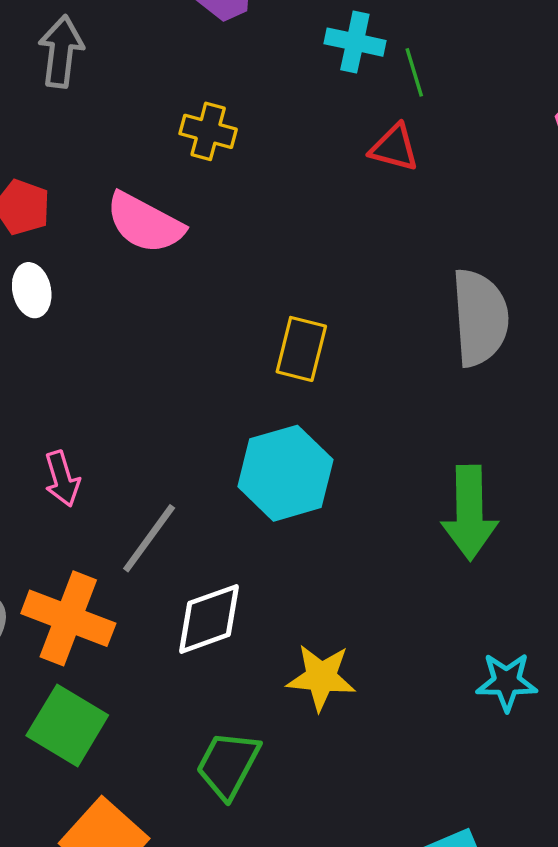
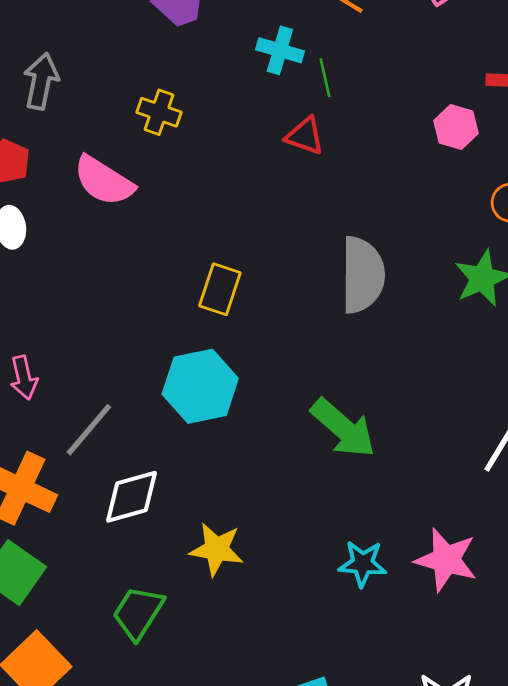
gray arrow: (61, 51) -> (41, 81), moved
green arrow: (470, 513) -> (343, 428), turned -52

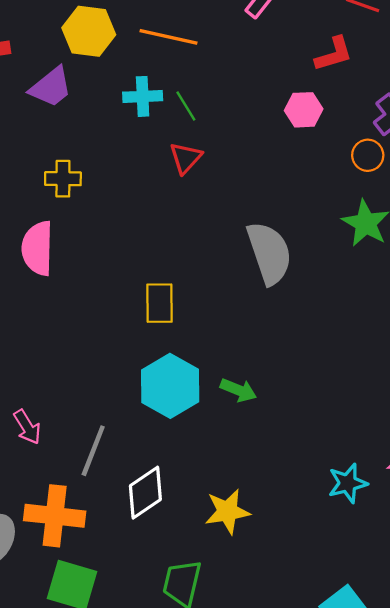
red triangle: (305, 136) -> (186, 158), turned -48
pink semicircle: (104, 181) -> (38, 248), turned 78
green arrow: (343, 428) -> (238, 390), moved, size x0.6

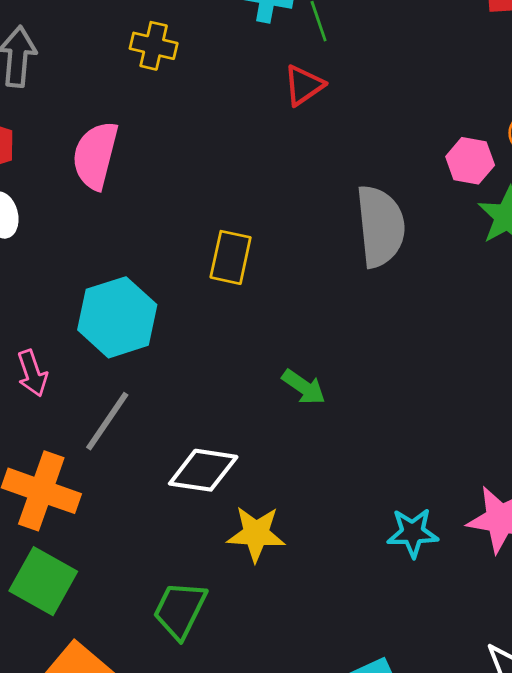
pink hexagon: (304, 110) -> (470, 161), moved
yellow cross: (63, 179) -> (154, 46), moved
cyan hexagon: (170, 386) -> (117, 317), moved
white diamond: (145, 493) -> (203, 470), moved, turned 30

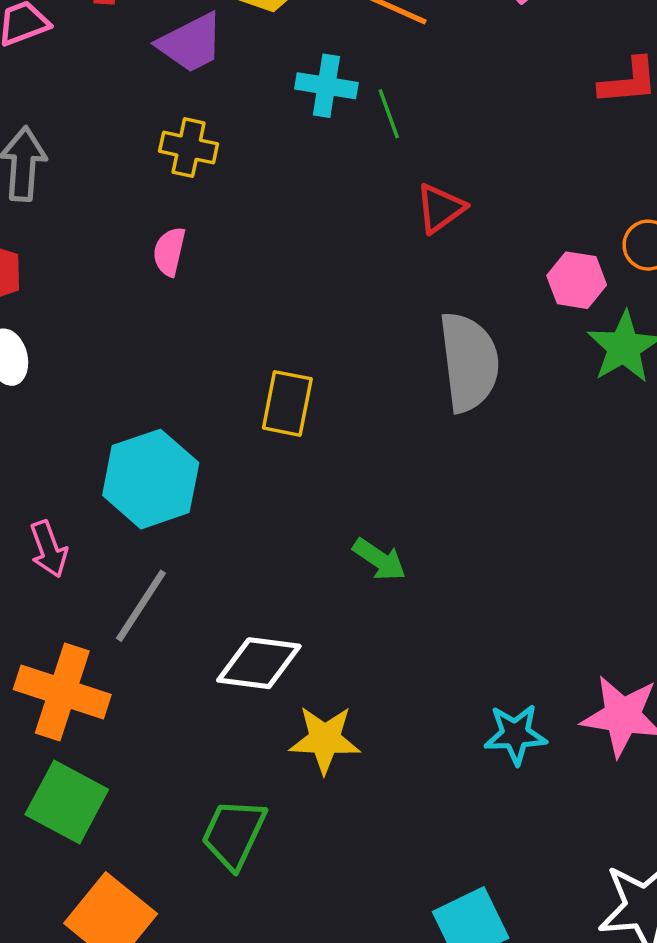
red triangle: (304, 85) -> (440, 208), moved
pink semicircle: (95, 155) -> (169, 252), moved, size x0.6

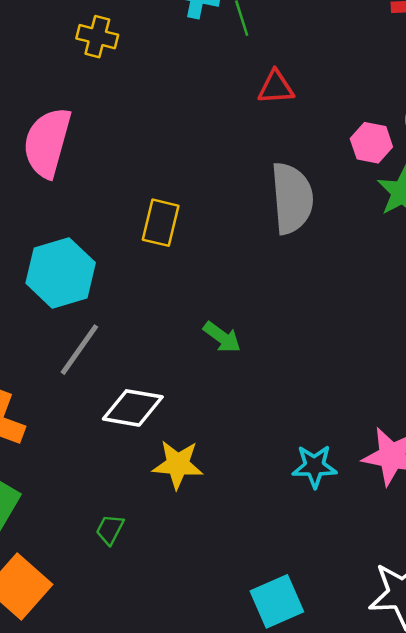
red triangle: (440, 208) -> (276, 87), turned 30
pink semicircle: (169, 252) -> (47, 142), moved, size x2.0
gray line: (141, 606) -> (79, 350), moved
green trapezoid: (234, 834) -> (110, 529), size x0.6

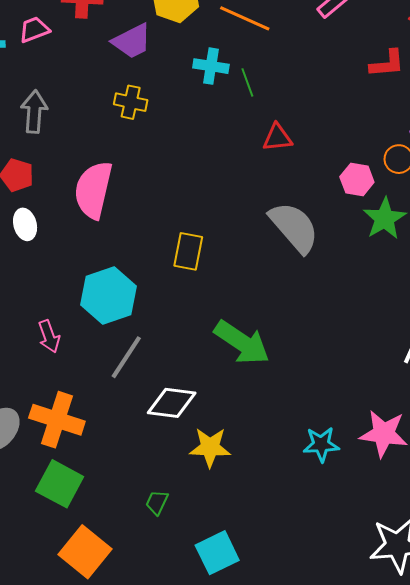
gray semicircle: (292, 198) -> (294, 227), turned -34
green arrow: (222, 337) -> (242, 342), size x1.8
cyan square: (277, 601) -> (217, 553), moved

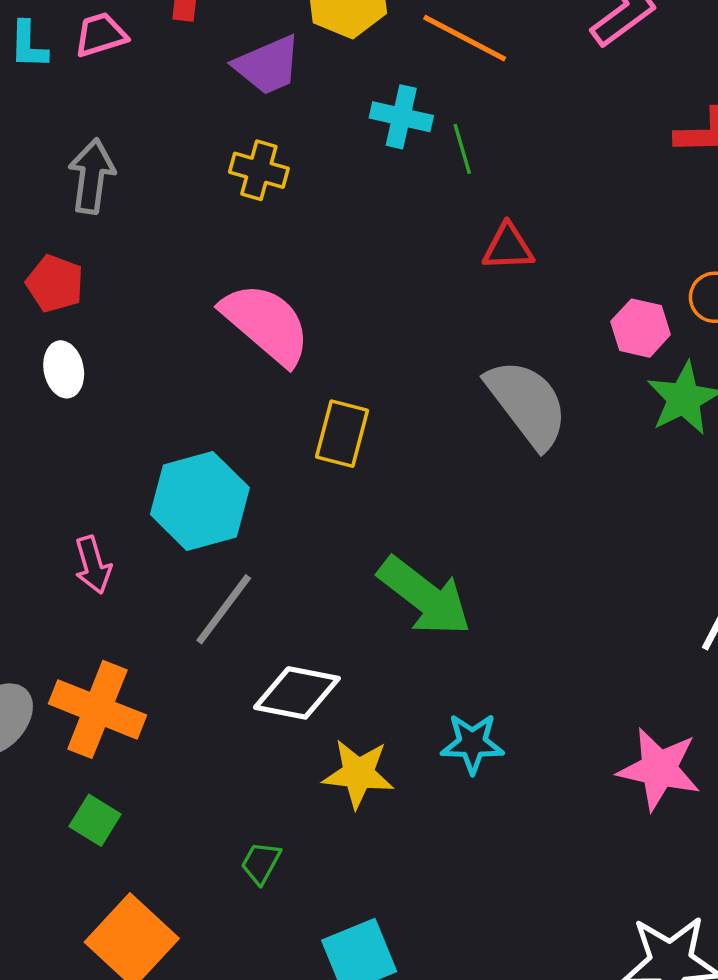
pink semicircle: (93, 190) -> (266, 324), moved, turned 114
cyan star: (321, 444) -> (472, 743), moved
green square: (60, 484) -> (95, 820), size x0.6

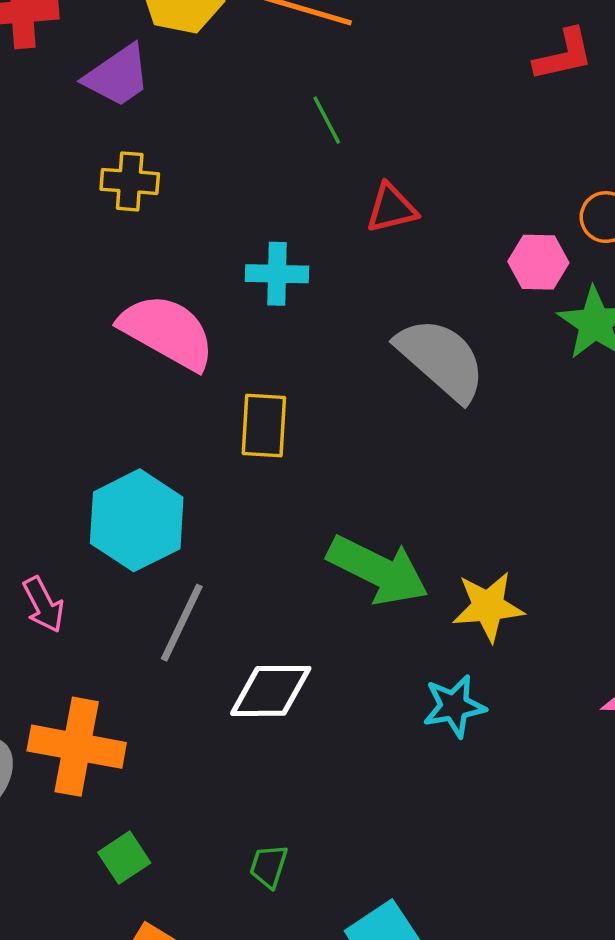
cyan cross: (401, 117) -> (277, 274), moved
yellow star: (358, 774) -> (488, 607), moved
green square: (95, 820) -> (124, 858), moved, turned 36

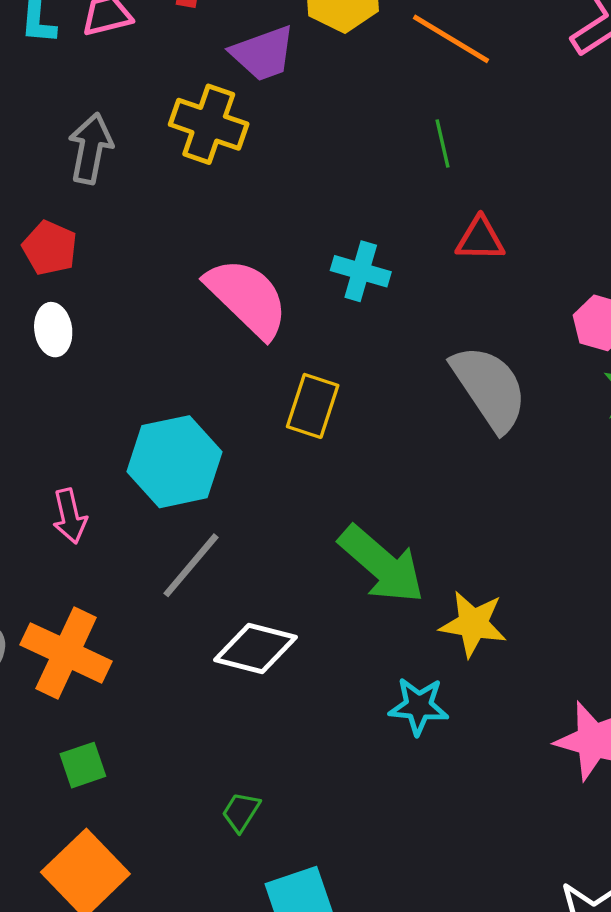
yellow cross: (130, 181) -> (209, 124), moved, size x1.4
green trapezoid: (269, 866) -> (241, 812), moved

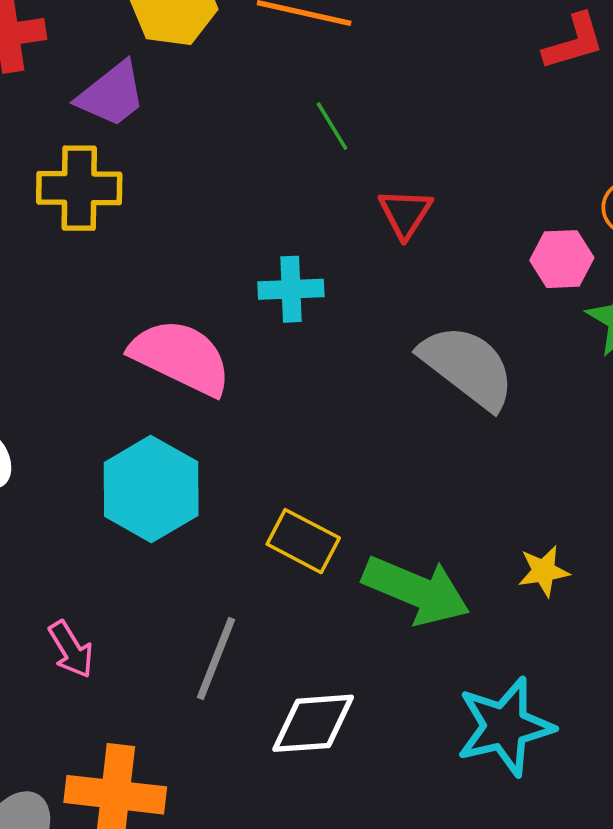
red triangle: (480, 239) -> (405, 213), turned -40
yellow rectangle: (313, 406) -> (303, 541), moved, turned -62
cyan hexagon: (175, 462) -> (151, 489), moved
yellow star: (473, 624) -> (544, 571), moved, size x0.7
cyan star: (419, 706) -> (505, 727), size x1.5

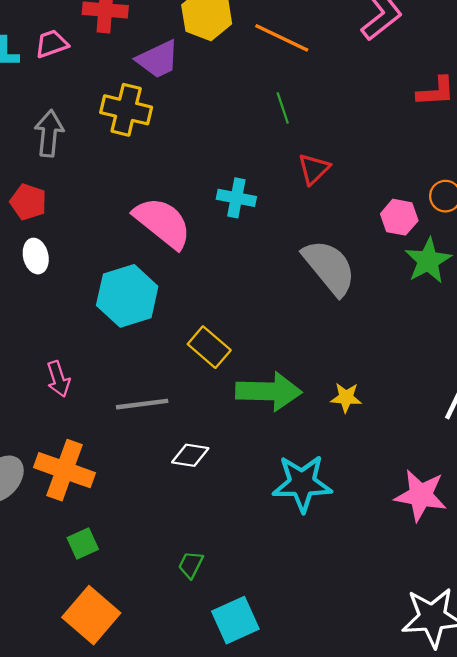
green arrow: (416, 590) -> (269, 391), turned -34
gray line: (216, 658) -> (142, 404), turned 48
white diamond: (313, 723) -> (190, 455), size x0.7

